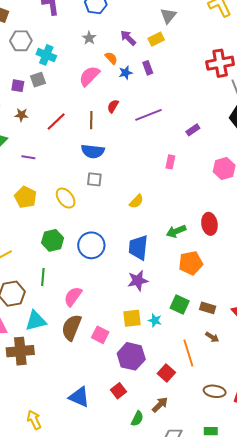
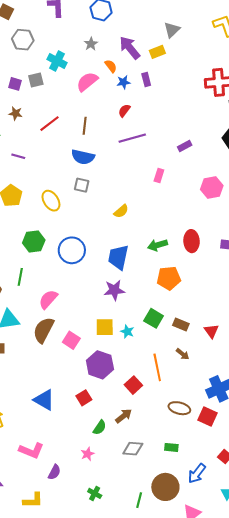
purple arrow: (128, 38) -> (130, 48), size x1.4
cyan cross: (46, 55) -> (57, 61), moved
red semicircle: (113, 106) -> (124, 111), moved
purple line: (149, 115) -> (132, 138), moved

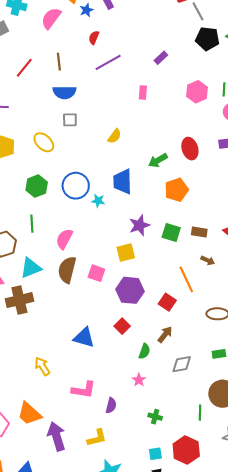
purple star: (114, 290) -> (139, 225), moved
cyan star: (127, 332) -> (98, 201), moved

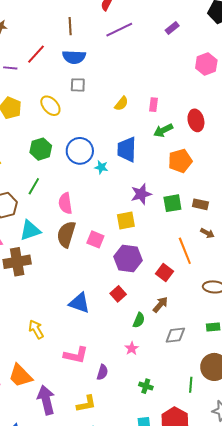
red line: (24, 68) -> (36, 54), moved
pink rectangle: (143, 92) -> (153, 105), moved
green line: (32, 224) -> (34, 186), turned 30
green square: (171, 233) -> (172, 203), turned -30
pink semicircle: (64, 239) -> (65, 203), turned -40

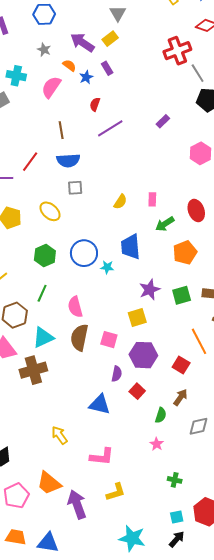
purple semicircle: (102, 372) -> (117, 374), moved
yellow L-shape: (86, 404) -> (116, 492), moved

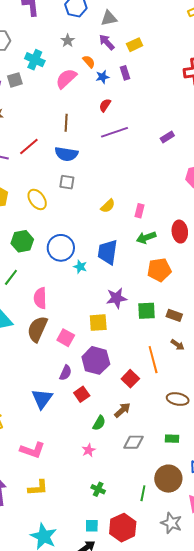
gray triangle: (118, 13) -> (109, 18), moved, turned 36
purple arrow: (82, 42) -> (107, 42), size x0.7
blue triangle: (100, 404) -> (42, 399), turned 40

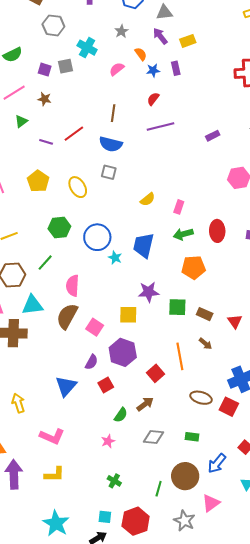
pink semicircle: (66, 79) -> (117, 69), size x0.7

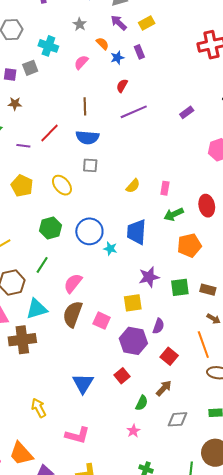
pink semicircle: (73, 286) -> (73, 283), turned 45
orange line: (180, 356) -> (203, 345), moved
purple semicircle: (92, 362) -> (158, 326), moved

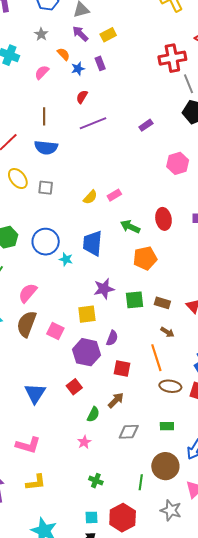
gray square: (90, 165) -> (46, 188), moved
yellow ellipse: (62, 185) -> (18, 179), moved
pink rectangle: (165, 188) -> (114, 195), moved, turned 48
green arrow: (174, 214) -> (130, 227), turned 48
red square: (169, 356) -> (122, 368), turned -30

